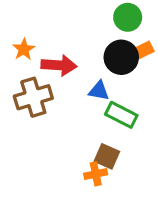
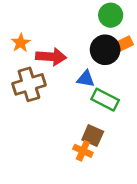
orange cross: (96, 174) -> (83, 151), turned 36

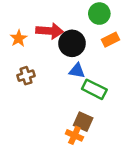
black circle: (105, 50) -> (72, 43), moved
red arrow: (51, 57) -> (50, 31), moved
brown cross: (29, 84) -> (26, 76), size x0.6

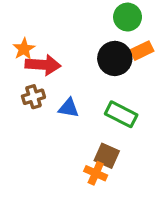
red arrow: (50, 31) -> (43, 65), moved
black circle: (72, 43) -> (115, 58), moved
blue triangle: (77, 71) -> (69, 108), moved

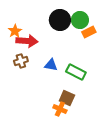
green circle: (128, 17) -> (80, 20), moved
black circle: (115, 58) -> (60, 20), moved
blue triangle: (69, 108) -> (51, 65), moved

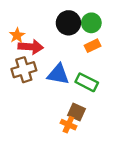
orange rectangle: (89, 32) -> (92, 46), moved
brown cross: (21, 61) -> (24, 70), size x1.5
blue triangle: (51, 65) -> (58, 74), size x1.5

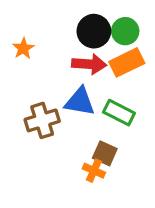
orange rectangle: (92, 46) -> (127, 62), size x1.5
red arrow: (31, 47) -> (89, 64), moved
brown cross: (24, 70) -> (42, 120), moved

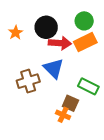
black circle: (94, 31) -> (46, 27), moved
blue triangle: (80, 102) -> (54, 68), turned 35
green rectangle: (119, 113) -> (88, 86), moved

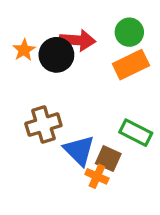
black circle: (46, 27) -> (56, 55), moved
red arrow: (60, 43) -> (77, 40), moved
blue triangle: (54, 68) -> (79, 150), moved

